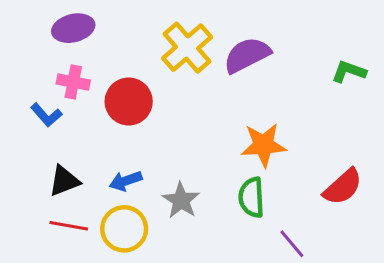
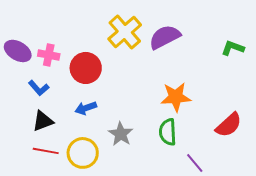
purple ellipse: (73, 28) -> (18, 51), moved, turned 44
blue L-shape: (46, 115) -> (39, 88), moved
blue arrow: (126, 181) -> (86, 108), moved

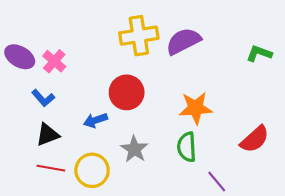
yellow cross: (125, 32) -> (139, 36), turned 32
pink cross: (49, 55) -> (54, 61), turned 30
red circle: (86, 68) -> (127, 92), moved

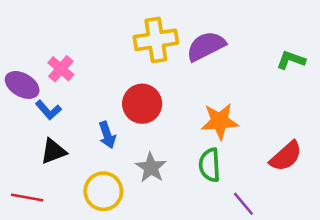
purple ellipse: (20, 57) -> (22, 85), moved
blue arrow: (95, 120) -> (107, 135), turned -90
red line: (51, 168) -> (27, 197), moved

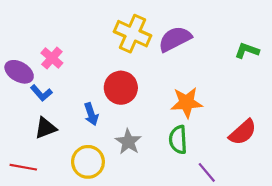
yellow cross: (156, 40) -> (133, 34), turned 33

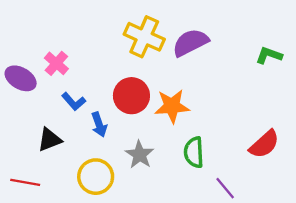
blue L-shape: (41, 93) -> (74, 101), moved
orange star: (187, 103) -> (172, 106), moved

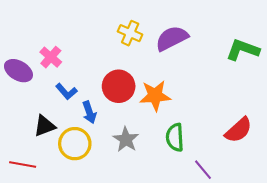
yellow cross: (144, 37) -> (130, 33), size x0.7
green L-shape: (269, 55) -> (243, 50), size x1.4
yellow circle: (96, 177) -> (75, 144), moved

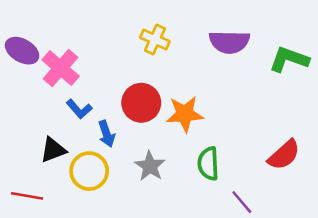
purple semicircle: (172, 38) -> (229, 42), moved, turned -152
pink cross: (51, 57) -> (61, 68), size x1.4
purple ellipse: (18, 71) -> (22, 51), moved

